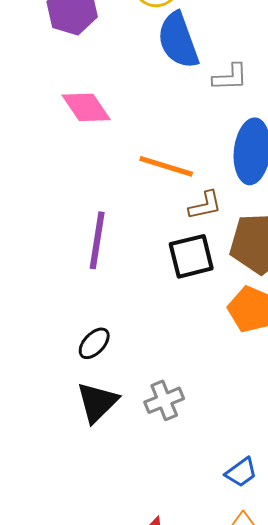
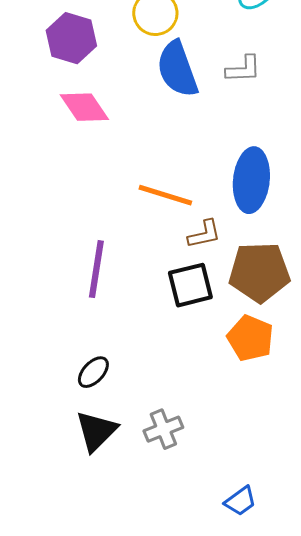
gray L-shape: (230, 77) -> (243, 69), moved
pink diamond: (86, 107) -> (84, 107), moved

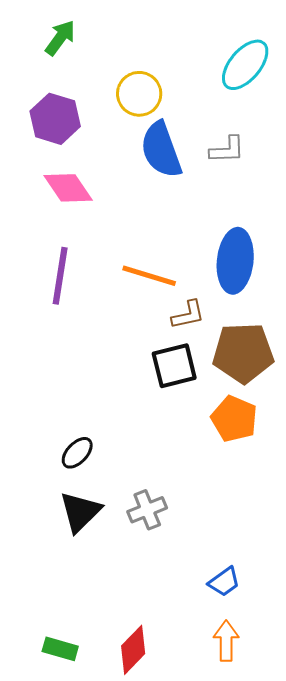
purple line: (96, 269) -> (60, 276), moved

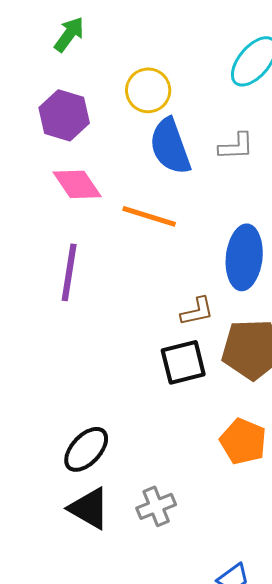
orange line: (149, 276) -> (149, 216), moved
orange pentagon: (234, 419) -> (243, 441), moved
black ellipse: (77, 453) -> (86, 449), size x1.4
black triangle: (80, 512) -> (89, 508), turned -45

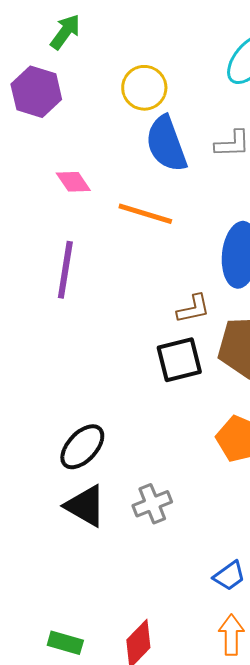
purple hexagon: (64, 115) -> (36, 92), moved
pink diamond: (77, 184) -> (73, 182), size x0.7

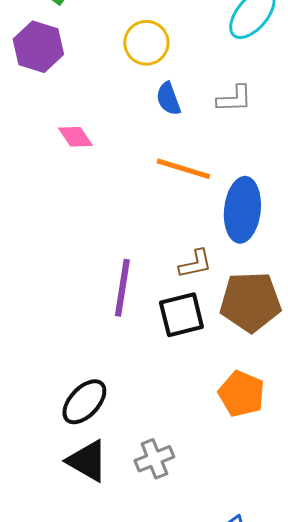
blue semicircle: (166, 144) -> (168, 99), size x0.6
orange line: (145, 214) -> (183, 169), moved
purple line: (65, 270) -> (122, 288), moved

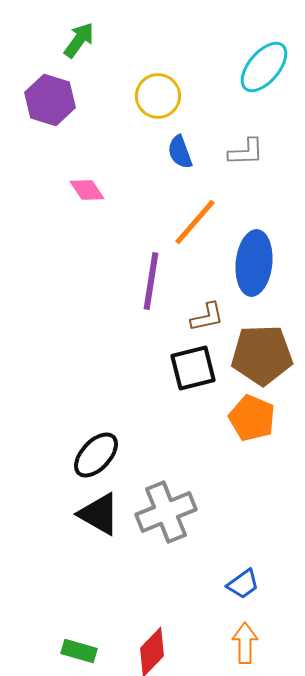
orange line: (183, 169) -> (195, 222), turned -66
purple line: (122, 288) -> (151, 281), moved
orange pentagon: (241, 394) -> (252, 418), moved
gray cross: (154, 459) -> (166, 512), size x1.5

